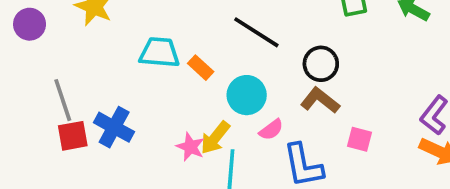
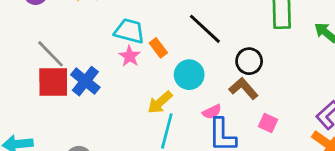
gray line: (63, 100) -> (50, 54), turned -36
pink semicircle: (271, 130) -> (212, 112), moved
red square: (73, 136) -> (53, 82), size x1.4
pink star: (190, 147) -> (130, 56), moved

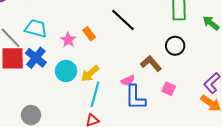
cyan trapezoid: (129, 31) -> (36, 28), moved
black circle: (249, 61) -> (175, 46), moved
cyan circle: (189, 75) -> (66, 71), moved

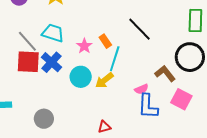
black circle: (175, 46) -> (190, 57), size x1.5
pink square: (169, 89) -> (181, 99), size x1.5
cyan line: (95, 94) -> (115, 59), moved

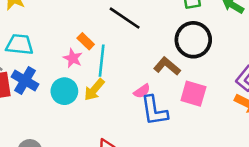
pink star: (84, 46) -> (73, 58), moved

